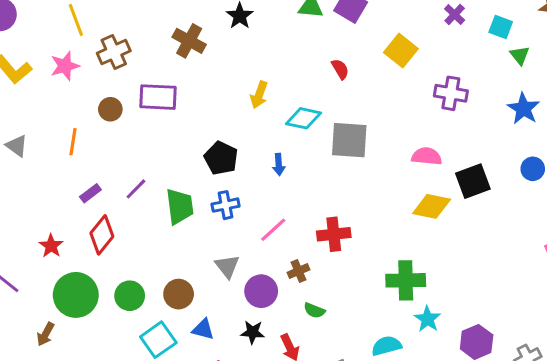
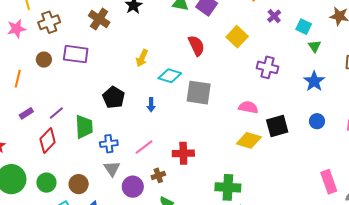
red semicircle: (340, 69) -> (196, 46), size x1.5
blue cross: (226, 205) -> (109, 144), moved
red diamond: (102, 235) -> (48, 140), moved

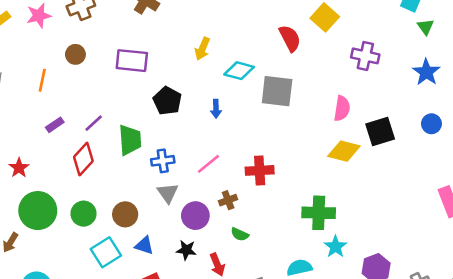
red semicircle: (196, 46) -> (290, 38), moved
purple rectangle: (76, 54) -> (132, 61), moved
pink semicircle: (248, 107) -> (342, 108), turned 90

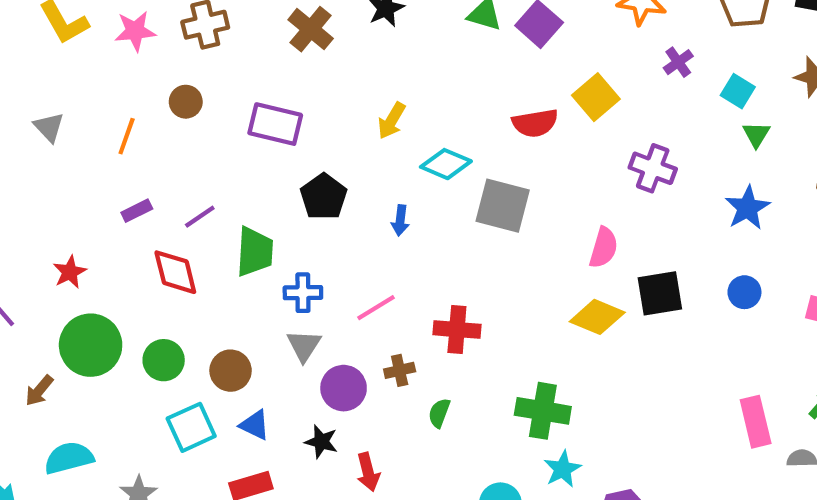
red semicircle: (290, 38) -> (535, 123), turned 100
red diamond: (83, 159) -> (175, 272), turned -64
green semicircle: (240, 234) -> (439, 413), moved, turned 78

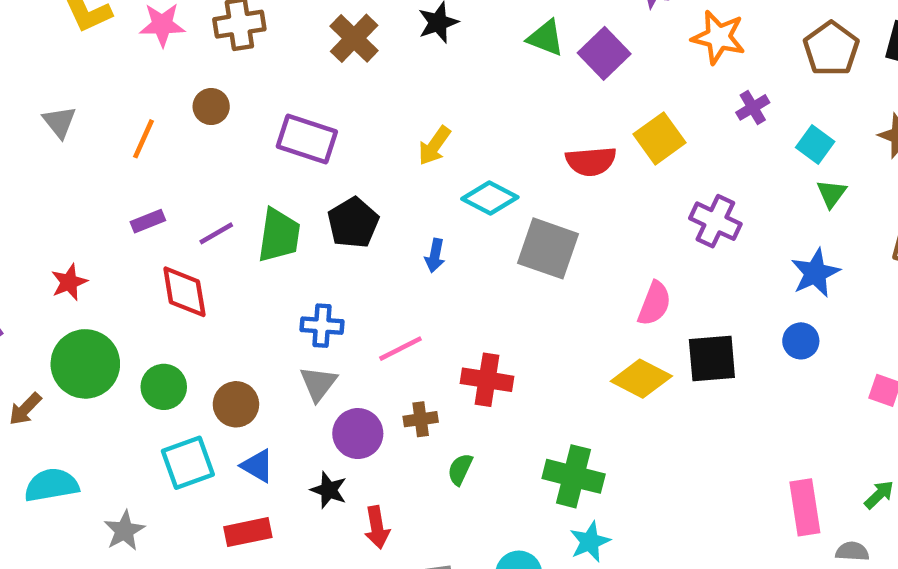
green trapezoid: (255, 252) -> (279, 235), moved
blue circle: (744, 292) -> (801, 341), moved

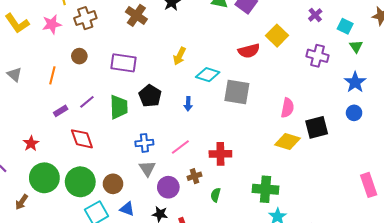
purple cross: (715, 221) -> (317, 56), moved
purple line: (216, 233) -> (87, 102), moved
green circle: (164, 387) -> (80, 182), size x1.5

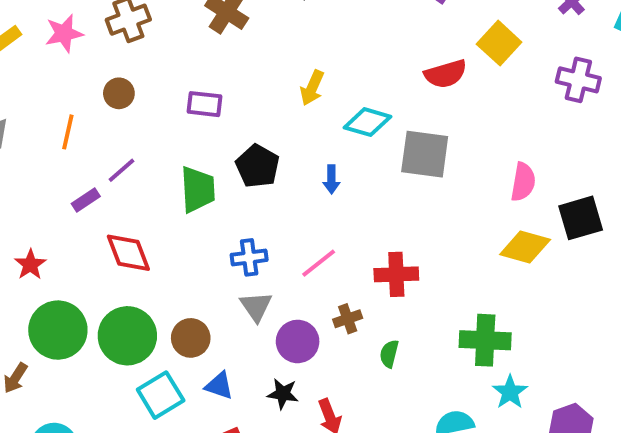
purple rectangle: (124, 63) -> (204, 104), size x0.7
purple line: (87, 102) -> (121, 170), moved

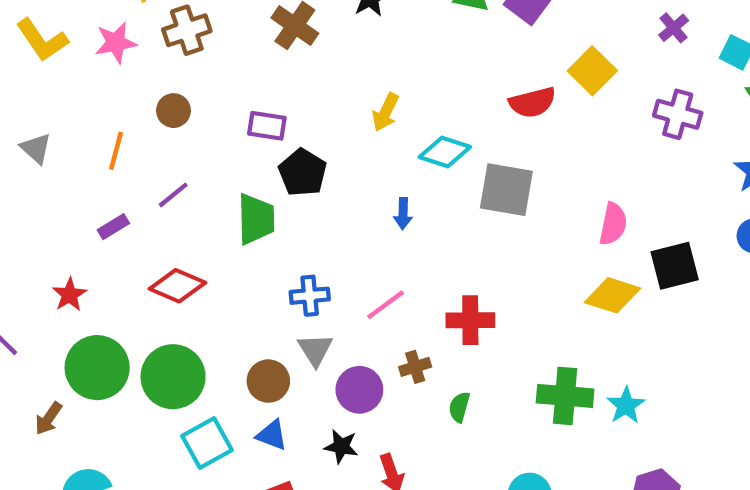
black pentagon: (258, 166) -> (303, 173), moved
purple rectangle: (86, 200) -> (113, 227), moved
red diamond: (128, 253) -> (177, 286), turned -48
brown circle: (191, 338) -> (268, 381), moved
cyan star: (510, 392) -> (626, 405), moved

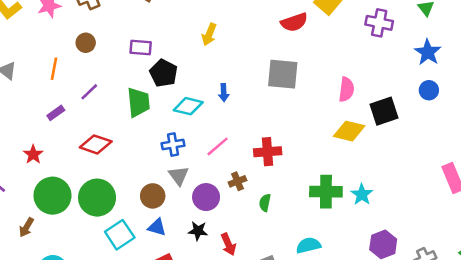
cyan diamond: (445, 152) -> (188, 106), moved

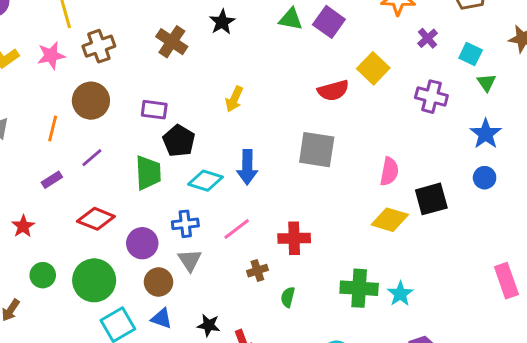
brown circle: (86, 43) -> (91, 101), size x1.6
blue arrow: (224, 93) -> (247, 167), size x1.6
green circle: (52, 196) -> (43, 275), size x0.6
purple circle: (206, 197) -> (142, 243), moved

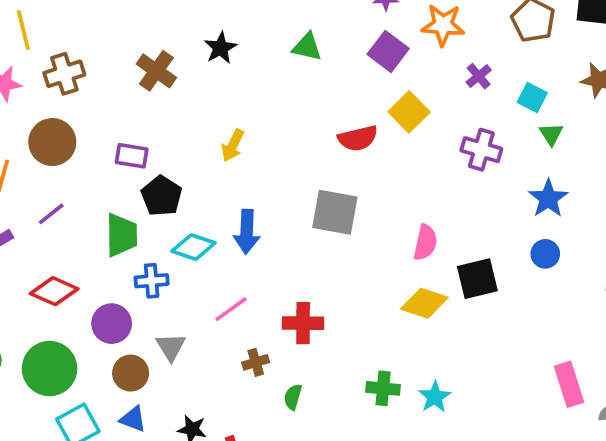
purple square: (329, 22) -> (388, 51), moved
blue cross: (185, 224) -> (152, 281), moved
green cross: (359, 288) -> (383, 388), size x0.7

